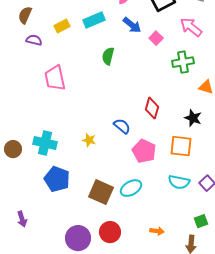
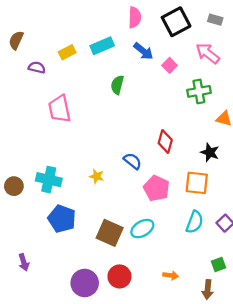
brown semicircle: (25, 15) -> (16, 40), moved
cyan semicircle: (179, 182) -> (195, 222), turned -80

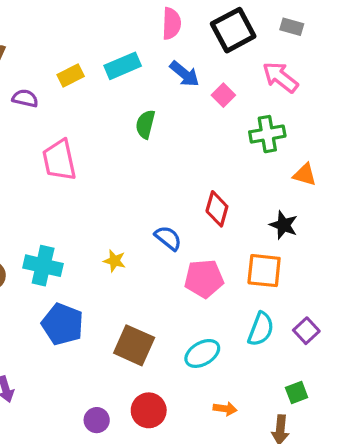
pink pentagon: (156, 188) -> (204, 279), turned -30
cyan ellipse: (142, 229) -> (202, 353), moved
purple circle: (85, 283) -> (97, 420), size x0.6

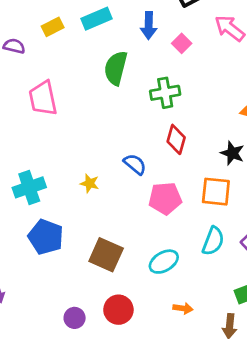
blue arrow: (184, 74) -> (149, 26), turned 52
green semicircle: (145, 124) -> (116, 68), size x1.4
green cross: (267, 134) -> (165, 93), moved
cyan cross: (43, 266) -> (29, 187), turned -32

